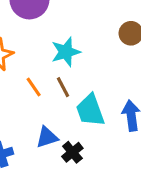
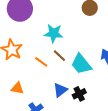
cyan star: (66, 52) -> (54, 33), turned -30
black cross: (72, 152) -> (79, 94), turned 32

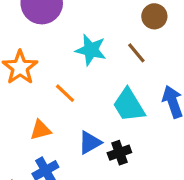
brown line: (59, 56) -> (136, 53), moved
orange triangle: (17, 88) -> (41, 130), moved, turned -32

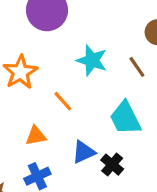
black cross: (119, 153) -> (112, 165), turned -35

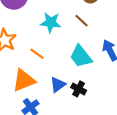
orange triangle: (36, 136) -> (24, 80), size x1.6

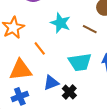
brown line: (81, 21) -> (90, 29), turned -32
cyan trapezoid: (81, 56) -> (80, 62), turned -75

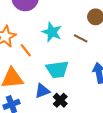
orange line: (40, 48) -> (26, 50), moved
cyan trapezoid: (80, 62) -> (57, 69), moved

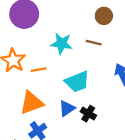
orange line: (26, 50) -> (39, 70), turned -48

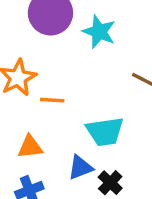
cyan star: (62, 43) -> (99, 32), moved
orange triangle: (32, 103) -> (30, 147), size x0.7

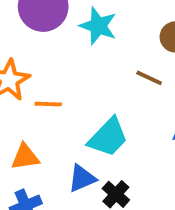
cyan trapezoid: (105, 132) -> (108, 137), turned -36

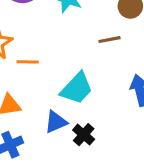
brown line: (149, 78) -> (109, 40), turned -35

